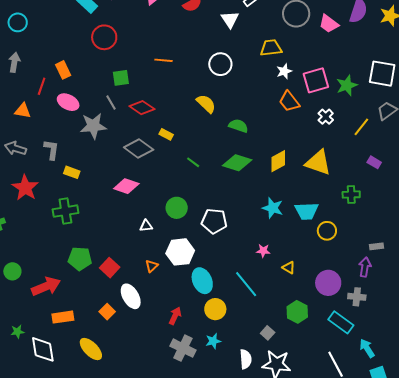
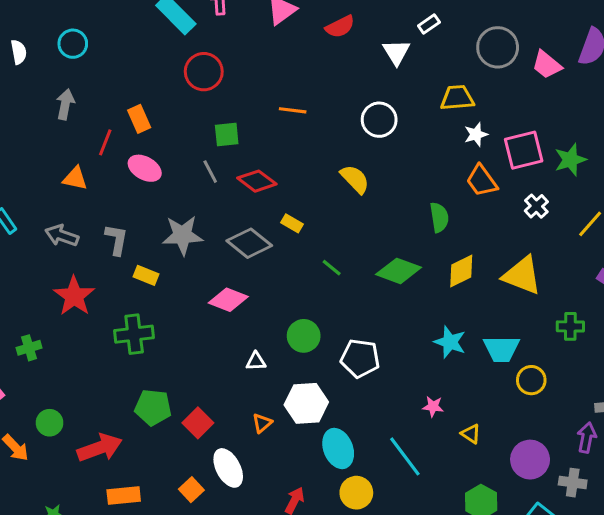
gray star: (93, 126) -> (183, 235), moved
green semicircle: (238, 126) -> (439, 217), moved, turned 60

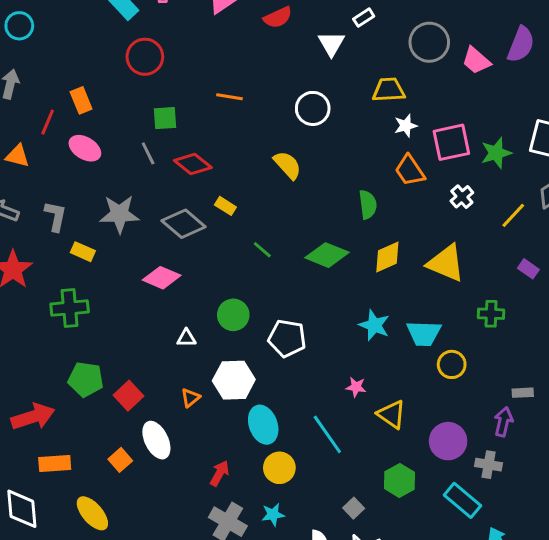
yellow triangle: (471, 434) -> (392, 414), size x1.5

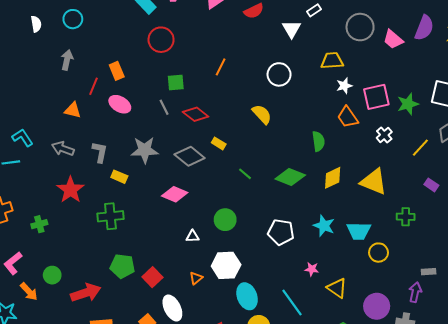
orange line: (230, 97) -> (221, 67), turned -72
white pentagon: (287, 338) -> (281, 232), moved

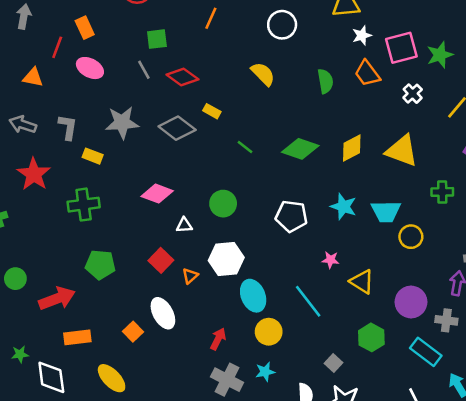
green semicircle: (318, 141) -> (325, 81), moved
pink diamond: (175, 194) -> (157, 194), moved
red square: (152, 277) -> (161, 260), moved

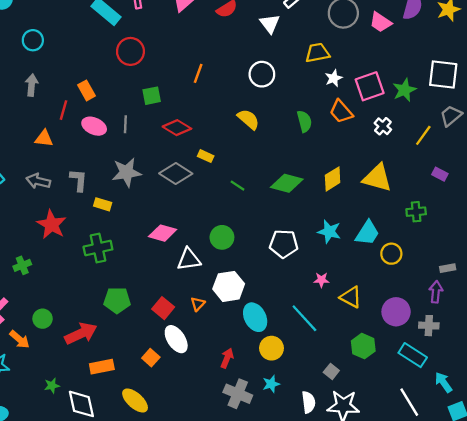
gray line: (144, 70) -> (125, 124), moved, turned 36
cyan trapezoid: (386, 211) -> (367, 233), turned -52
white triangle: (184, 225) -> (189, 259), size x1.6
red square: (161, 260) -> (163, 308), moved

